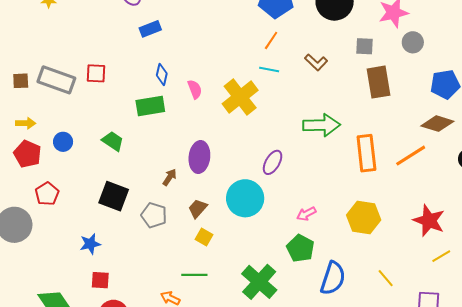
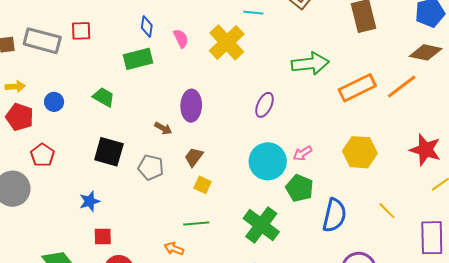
orange rectangle: (366, 153) -> (357, 88), turned 75
brown arrow: (170, 177) -> (163, 128), turned 90
cyan circle: (245, 198) -> (268, 161), moved

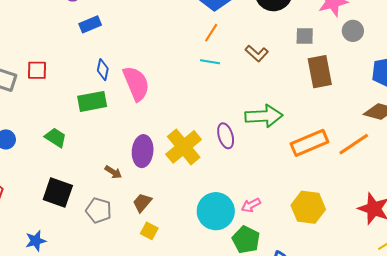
pink semicircle: (181, 38) -> (136, 84), size x1.8
yellow cross: (227, 42) -> (184, 147), moved
purple ellipse: (265, 105) -> (226, 136), moved, turned -45

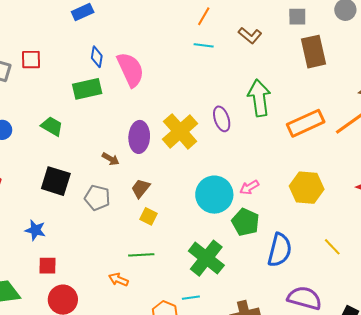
green arrow: (264, 116) -> (259, 98), turned -93
blue star: (36, 241) -> (35, 230), turned 30

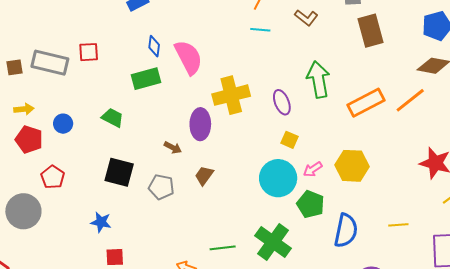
yellow cross: (180, 131) -> (231, 95), moved, turned 30
yellow hexagon: (307, 188) -> (352, 166), moved
yellow square: (149, 216) -> (289, 140), moved
yellow line: (332, 247) -> (398, 225), turned -48
green line: (141, 255) -> (223, 248), moved

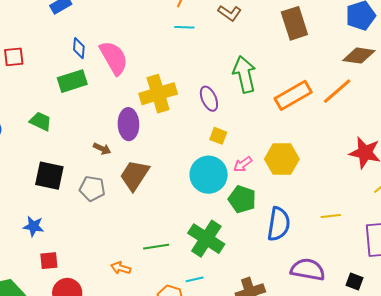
brown trapezoid: (204, 176) -> (134, 175), size x1.6

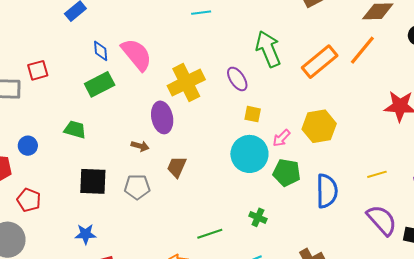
brown trapezoid: (134, 175) -> (177, 167), size x0.7
green cross: (206, 239) -> (258, 217), size x0.5
purple semicircle: (308, 270) -> (382, 220), moved, turned 48

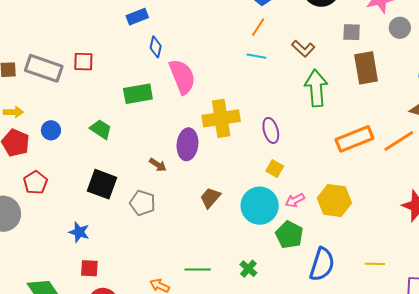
green arrow: (268, 49) -> (316, 88), moved
blue diamond: (101, 51) -> (156, 47), moved
brown trapezoid: (177, 167) -> (210, 198), moved

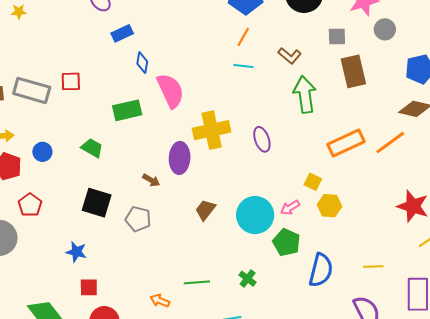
yellow square: (275, 169) -> (313, 182), moved
yellow hexagon: (334, 201) -> (329, 206), size x0.7

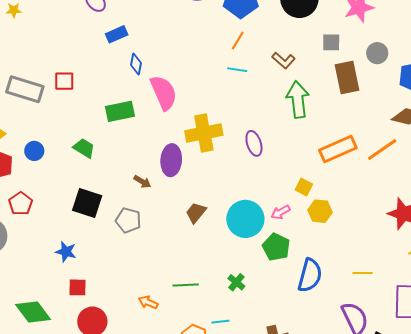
gray circle: (385, 29) -> (377, 53), moved

